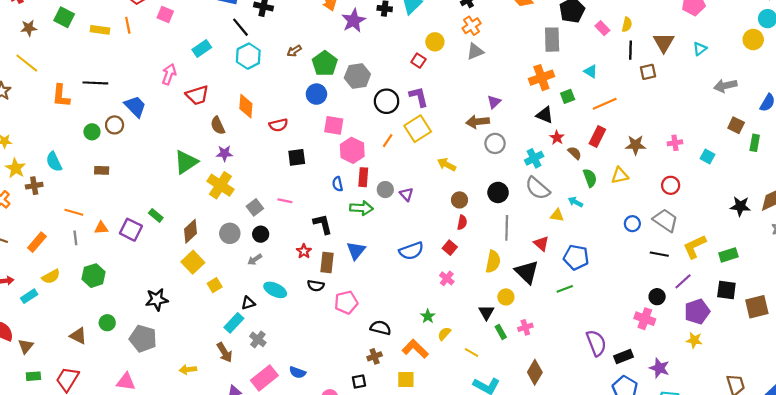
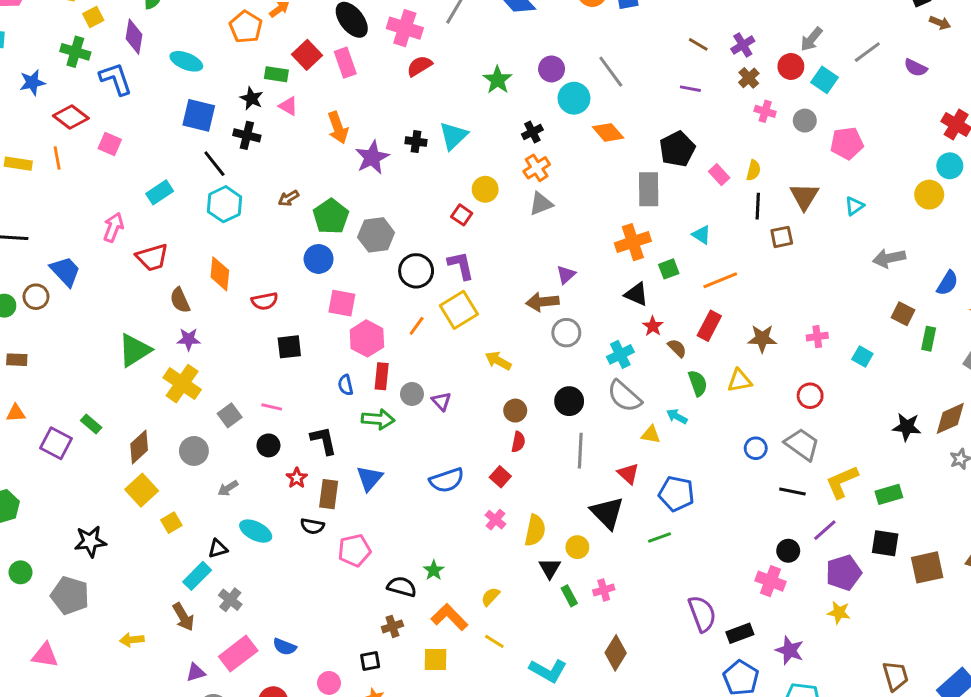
orange triangle: (101, 228) -> (16, 413), moved
black circle: (261, 234) -> (268, 445), moved
yellow semicircle: (493, 262) -> (535, 530), moved
green star: (428, 316) -> (434, 570), moved
yellow line: (471, 352) -> (494, 641), moved

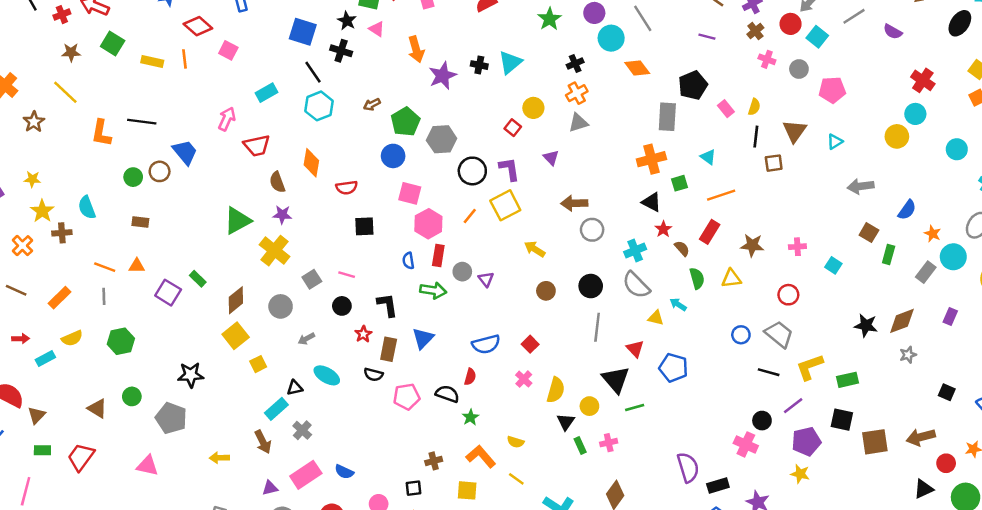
purple triangle: (566, 275) -> (551, 158), moved, turned -35
red semicircle: (518, 442) -> (470, 377), moved
green line: (660, 537) -> (635, 407), moved
black semicircle: (402, 587) -> (447, 394), moved
yellow semicircle: (490, 597) -> (516, 442), turned -119

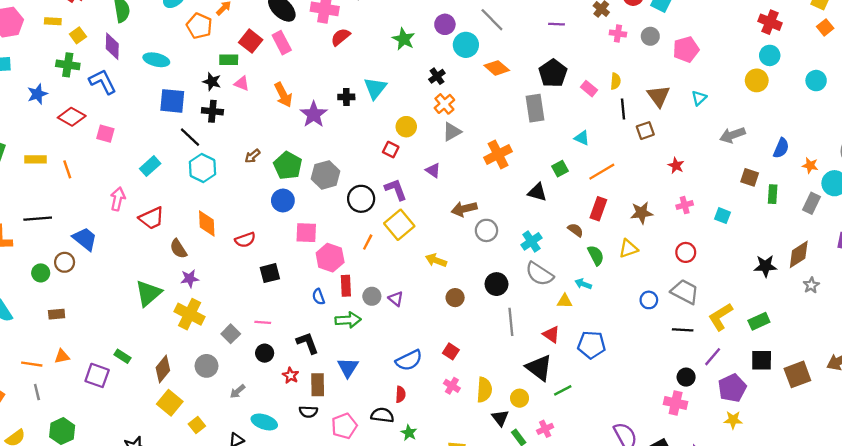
orange line: (184, 59) -> (67, 169), moved
orange cross: (651, 159) -> (498, 154), moved
red star: (663, 229) -> (676, 166), moved

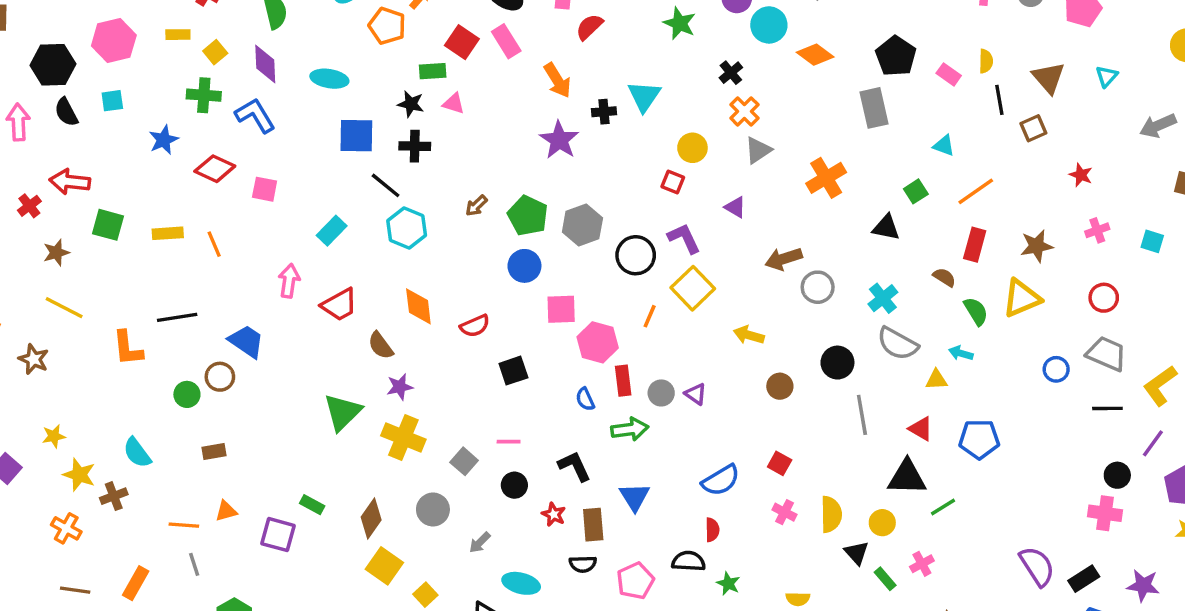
orange arrow: (283, 95) -> (557, 80), moved
yellow triangle: (628, 249) -> (1022, 298), size x1.4
black triangle: (539, 368) -> (907, 477), turned -32

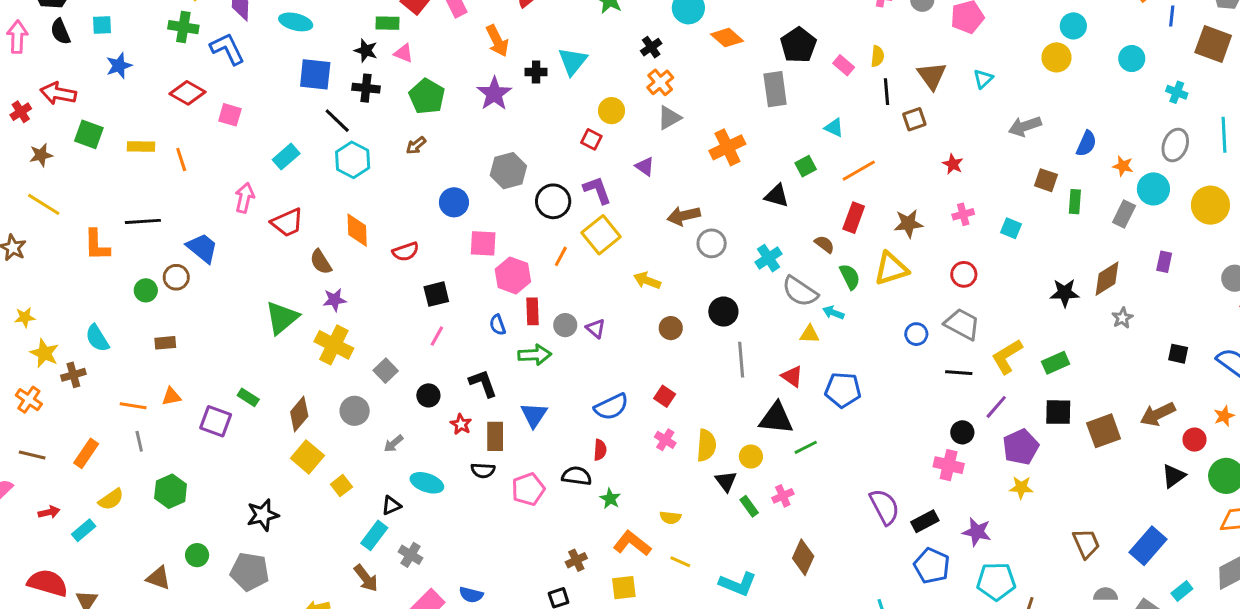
blue star: (164, 140) -> (119, 66), moved
green pentagon: (528, 216) -> (427, 96), moved
gray semicircle: (898, 344) -> (800, 291), moved
pink line: (509, 442) -> (437, 336), moved, turned -66

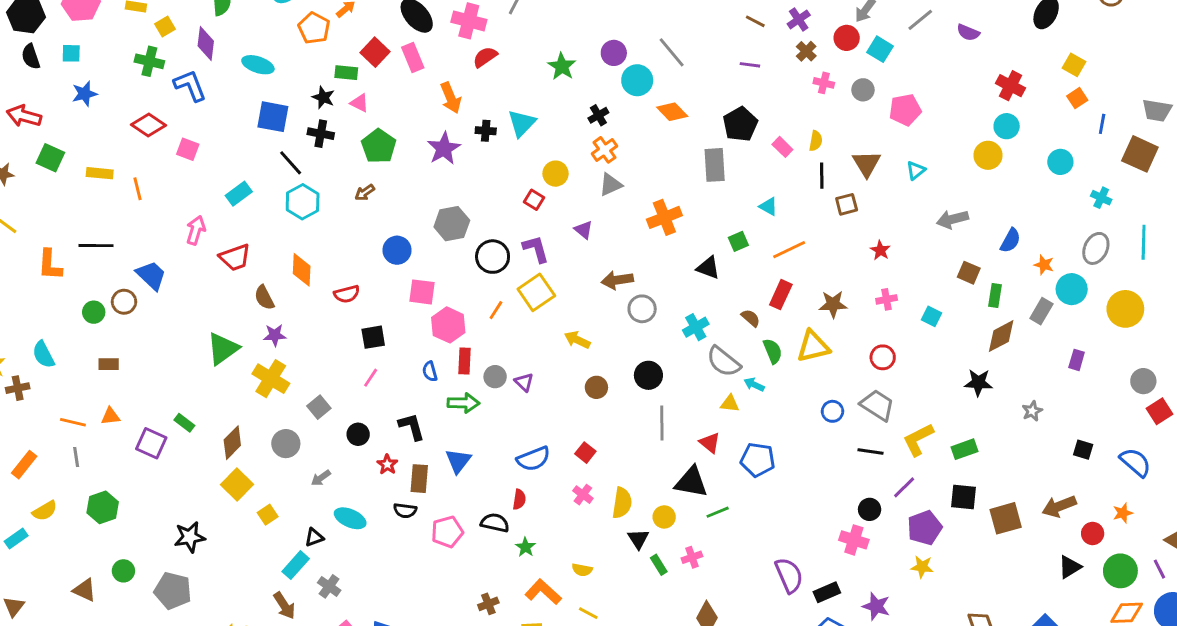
brown diamond: (1107, 279) -> (1001, 336), moved

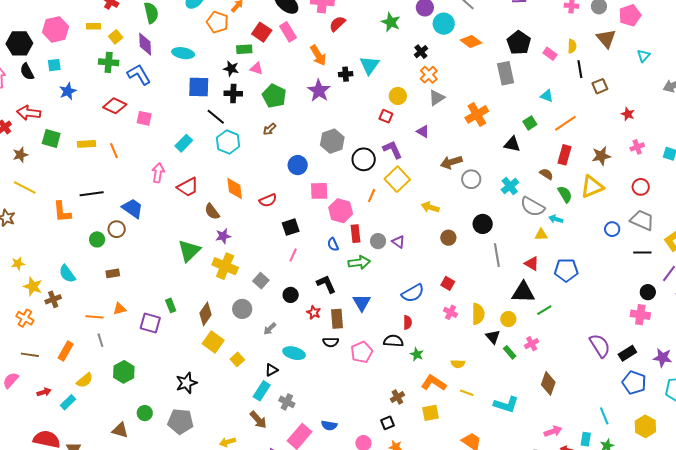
brown triangle: (867, 164) -> (606, 39), moved
green rectangle: (184, 423) -> (171, 305), turned 40

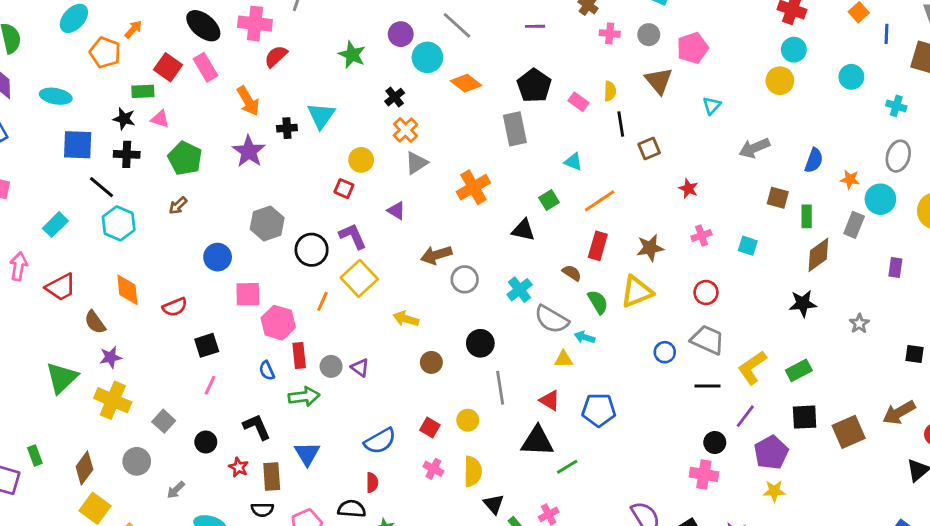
yellow circle: (508, 319) -> (468, 420), moved

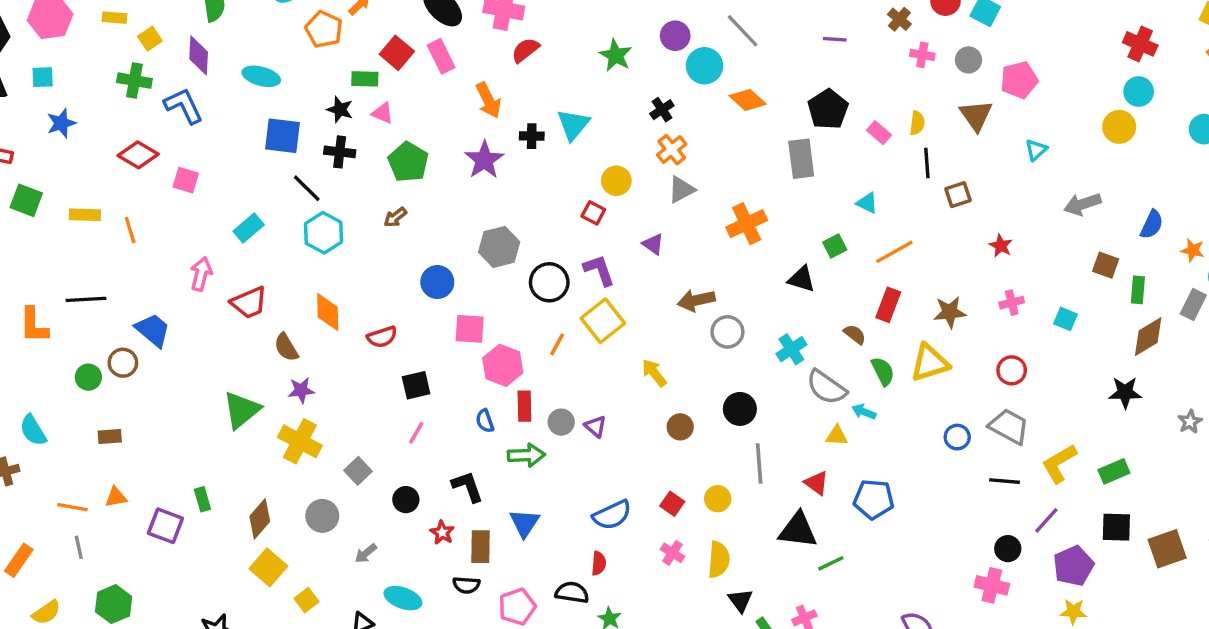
yellow arrow: (406, 319) -> (654, 373), turned 30

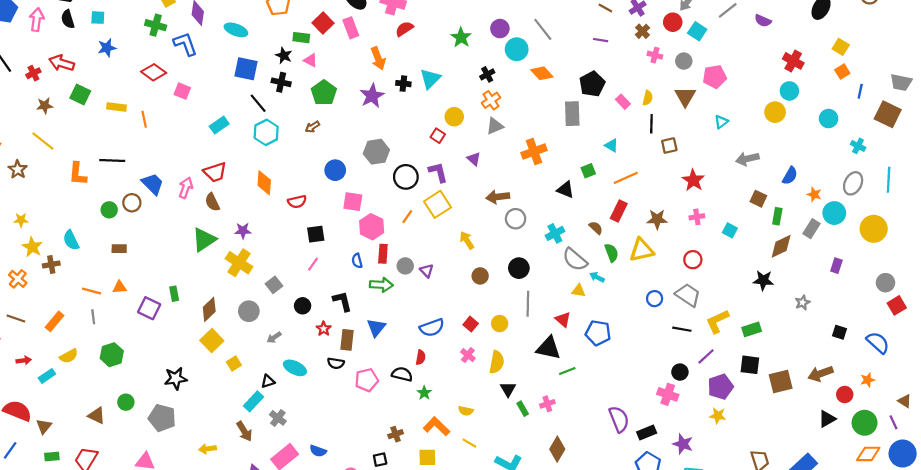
red star: (1001, 246) -> (693, 180), size x1.5
pink arrow: (201, 274) -> (186, 188), moved
brown semicircle: (286, 347) -> (212, 202), moved

